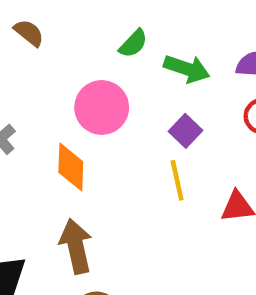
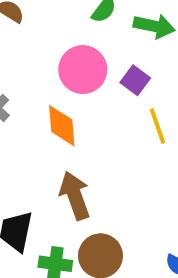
purple square: (185, 131) -> (135, 80), moved

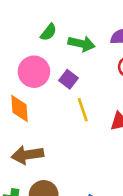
brown arrow: (75, 196) -> (27, 155), turned -80

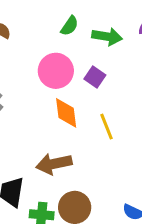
orange diamond: (19, 109) -> (66, 113), moved
yellow line: (83, 110) -> (107, 127), moved

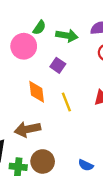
pink circle: (56, 71) -> (24, 46), moved

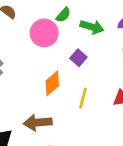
orange diamond: (37, 92) -> (52, 83), turned 50
yellow line: (66, 102) -> (83, 98), turned 30

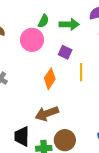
yellow line: (83, 98) -> (81, 72), moved

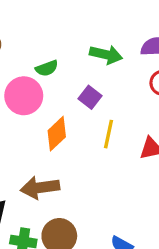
green semicircle: (43, 21) -> (47, 68), moved, turned 32
pink circle: (32, 40) -> (24, 96), moved

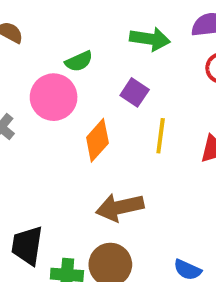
brown arrow: (40, 188) -> (120, 207), moved

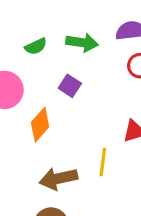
green semicircle: (79, 61) -> (36, 46), moved
yellow line: (161, 136) -> (103, 162), moved

